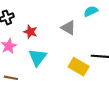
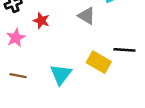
cyan triangle: (38, 57) -> (61, 74), moved

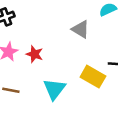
red star: (41, 21) -> (35, 54), moved

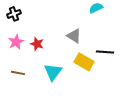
gray triangle: (81, 29) -> (74, 36), moved

